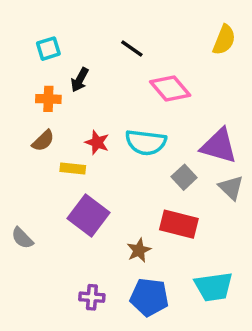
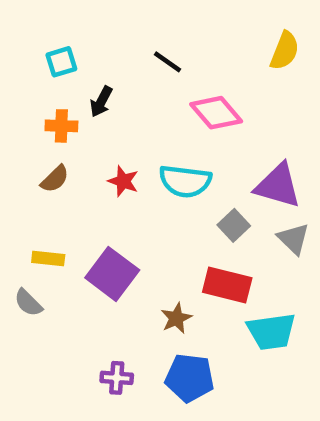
yellow rectangle: (73, 169) -> (48, 259), moved
cyan trapezoid: (214, 287) -> (271, 331), moved

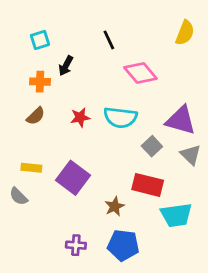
black line: (167, 62) -> (109, 40), turned 30
red star: (123, 181) -> (80, 117), turned -30

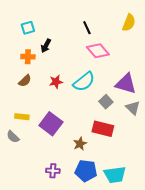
black line: (109, 40) -> (87, 28), moved
cyan semicircle: (120, 117) -> (84, 82), turned -45
cyan trapezoid: (176, 215) -> (115, 175), moved

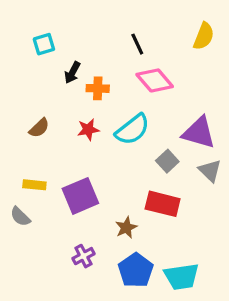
orange cross: (28, 57) -> (98, 88), moved
purple square: (51, 124) -> (80, 196), turned 30
purple cross: (53, 171) -> (83, 256), moved, turned -32
blue pentagon: (86, 171) -> (136, 270), turned 30

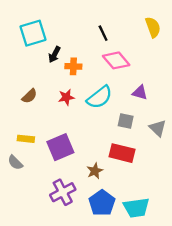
yellow semicircle: (204, 36) -> (153, 27), turned -42
cyan square: (44, 44) -> (33, 33), size x1.6
purple triangle: (199, 133) -> (140, 92), moved, size x0.6
gray square: (167, 161) -> (126, 121), turned -35
purple cross: (83, 256) -> (63, 192), size x1.5

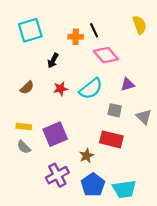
black arrow: (54, 55) -> (53, 61), moved
orange cross: (73, 66) -> (76, 37), moved
purple triangle: (140, 92) -> (128, 84), turned -32
gray semicircle: (15, 163) -> (24, 147), moved

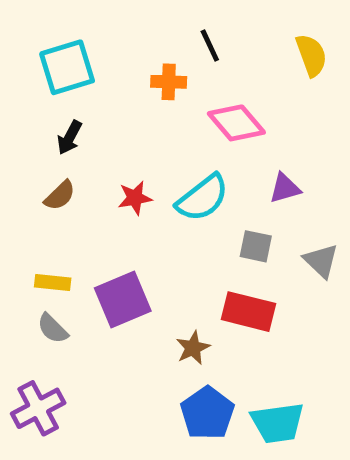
black line: (94, 30) -> (210, 46), moved
black arrow: (53, 61) -> (70, 137), moved
purple cross: (57, 175) -> (38, 408), moved

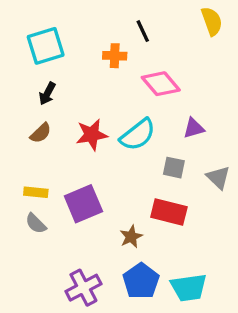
yellow semicircle: (311, 55) -> (212, 21), moved
red star: (135, 198) -> (92, 135), size x1.4
purple cross: (38, 408) -> (83, 288), moved

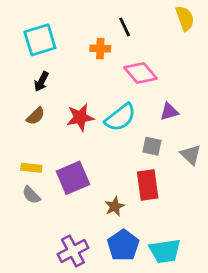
red rectangle: (169, 212) -> (148, 185), turned 68

